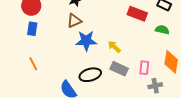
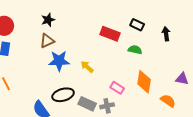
pink rectangle: (144, 68) -> (117, 88), turned -64
gray rectangle: (119, 69) -> (87, 104), moved
gray cross: (155, 86) -> (107, 106), moved

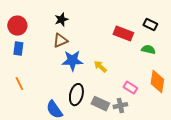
black ellipse: (63, 95) -> (76, 95), turned -60

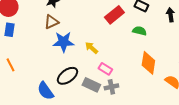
red rectangle: (123, 34) -> (114, 15), turned -60
pink rectangle: (130, 88) -> (105, 69), moved
black ellipse: (76, 95) -> (67, 76), turned 40

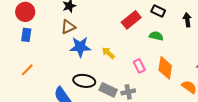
orange line: (10, 65) -> (27, 70), turned 72
pink rectangle: (105, 69) -> (139, 66), moved, turned 32
black ellipse: (67, 76) -> (84, 81), turned 45

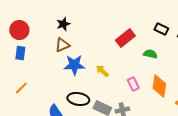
black rectangle: (158, 11) -> (161, 29), moved

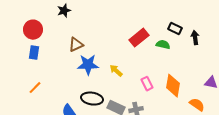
black star: (63, 24) -> (64, 11), moved
green semicircle: (150, 54) -> (163, 45), moved

